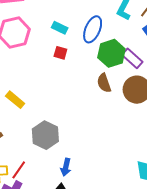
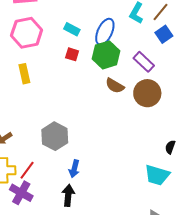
green hexagon: (111, 53) -> (106, 55), moved
brown semicircle: (104, 83) -> (115, 86), turned -42
yellow rectangle: (15, 100) -> (24, 74), moved, turned 36

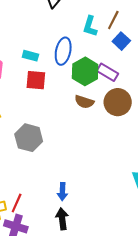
red square: (72, 54) -> (36, 80), size x1.5
green hexagon: (106, 55) -> (85, 71), moved
gray hexagon: (55, 136) -> (29, 138), moved

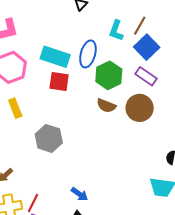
blue square: (121, 41) -> (147, 47), size x1.4
cyan rectangle: (30, 56) -> (55, 57), size x1.8
purple rectangle: (107, 72) -> (146, 76), moved
blue arrow: (62, 192) -> (79, 194), turned -60

